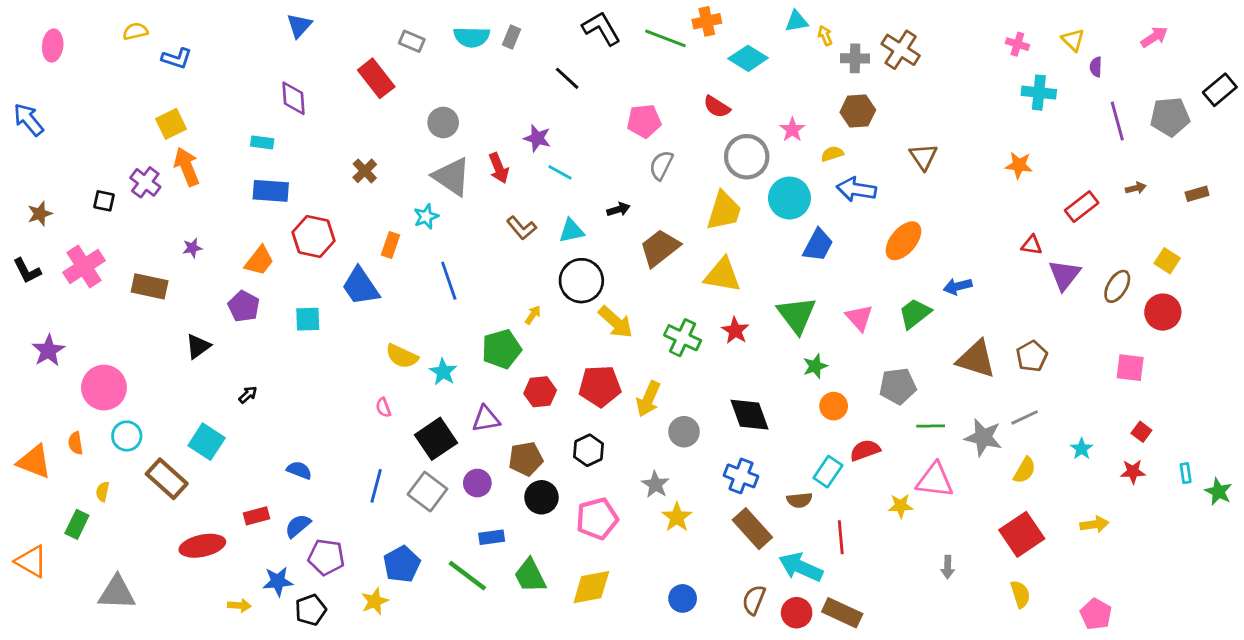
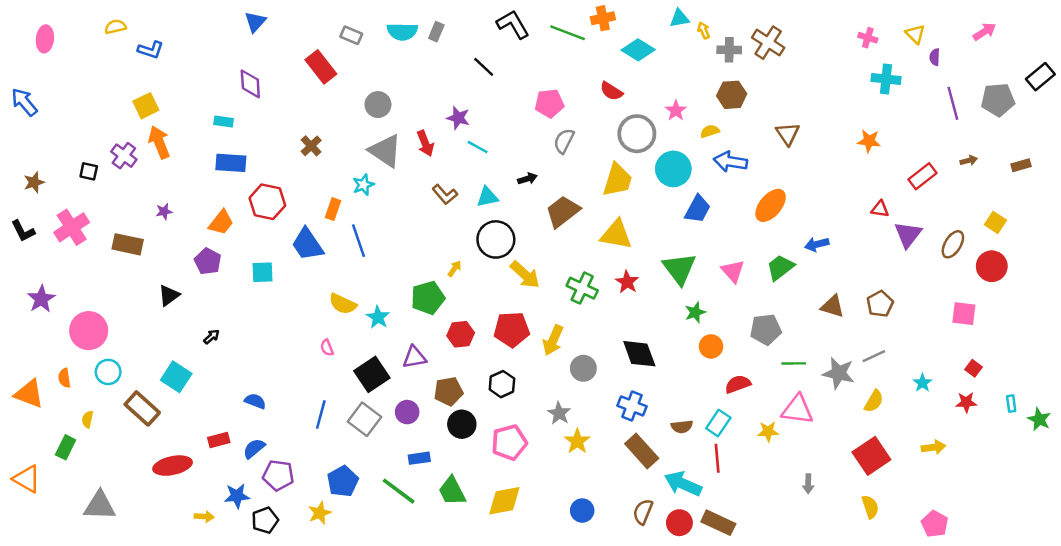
blue line: (449, 281) -> (359, 241), moved
brown triangle: (976, 359) -> (833, 306), size x0.7
cyan rectangle: (828, 472) -> (718, 423), moved

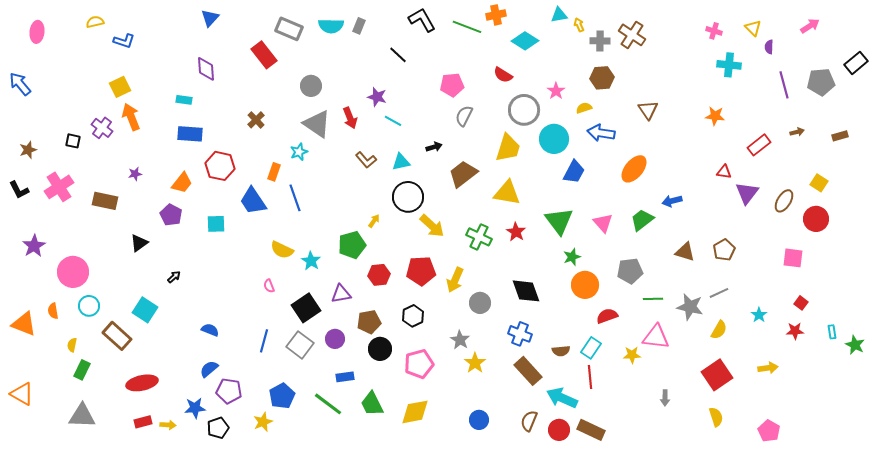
gray rectangle: (351, 35) -> (289, 29), size x1.5
orange circle: (711, 346) -> (585, 285), size x1.4
red rectangle: (219, 440) -> (143, 422), moved
green rectangle: (66, 447) -> (82, 370), moved

